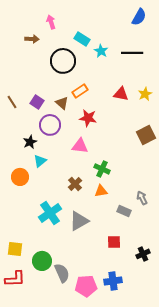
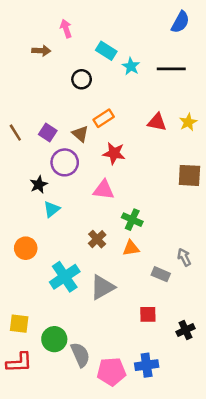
black circle: (63, 61) -> (82, 79), size x0.6
brown square: (146, 135) -> (189, 175), turned 30
orange circle: (20, 177) -> (26, 248), moved

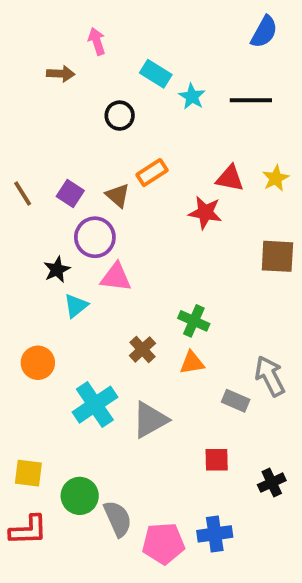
red star: (114, 153) -> (205, 213), moved
pink triangle: (104, 190) -> (116, 277), moved
gray arrow: (184, 257) -> (270, 376), size x1.5

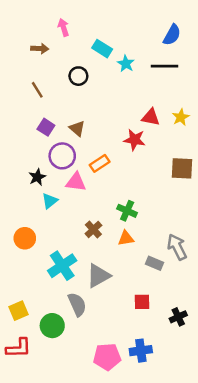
blue semicircle: (264, 32) -> (172, 35), moved
orange rectangle: (152, 173) -> (100, 163), moved
brown line: (23, 194) -> (37, 90), moved
yellow square: (28, 473) -> (19, 311), turned -30
gray semicircle: (118, 519) -> (77, 304), moved

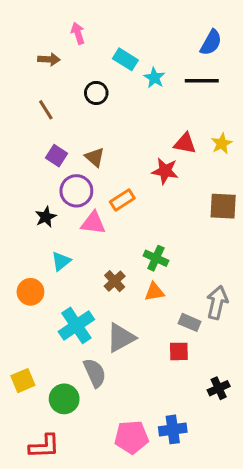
cyan triangle: (50, 201) -> (61, 261), moved
gray arrow: (177, 247) -> (217, 303), turned 40
red square: (142, 302) -> (179, 351), moved
red L-shape: (19, 348) -> (44, 446), moved

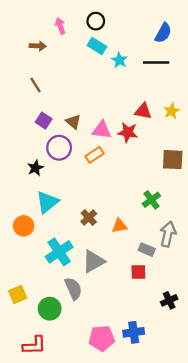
black circle: (96, 93) -> (96, 21), moved
pink triangle: (93, 223) -> (102, 130), moved
green cross: (156, 258) -> (151, 200), moved, turned 30
cyan triangle: (61, 261) -> (47, 202), size x1.5

